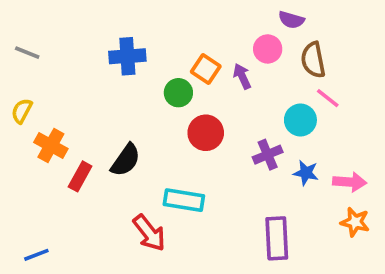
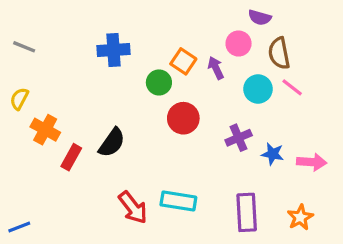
cyan circle: (300, 120) -> (258, 89), moved
cyan rectangle: (184, 200) -> (178, 201), moved
orange star: (355, 222) -> (300, 217), moved, turned 30
blue line: (36, 255) -> (19, 227), moved

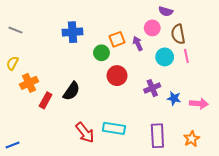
orange square: (183, 61) -> (117, 39), turned 35
pink line: (292, 87) -> (186, 56), turned 40
orange cross: (45, 130) -> (29, 83), turned 36

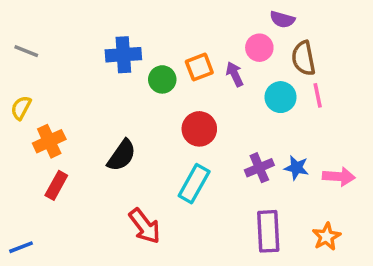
green circle: (101, 53) -> (162, 79), moved
purple cross: (152, 88) -> (259, 168), moved
red rectangle: (46, 100) -> (56, 185), moved
cyan rectangle: (114, 128) -> (194, 184), moved, turned -70

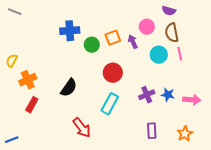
purple semicircle: (282, 19) -> (169, 11), moved
gray line: (26, 51) -> (15, 12), moved
purple rectangle: (268, 231) -> (152, 131), size x0.7

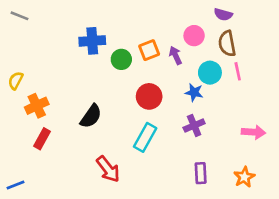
blue star: (168, 95) -> (194, 92), moved

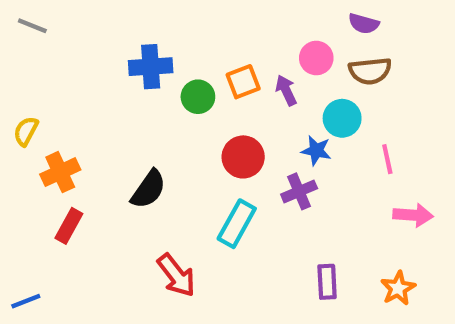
brown semicircle: (227, 44) -> (370, 71), turned -85
pink line: (238, 71) -> (387, 159), moved
purple cross: (194, 126) -> (299, 191), moved

